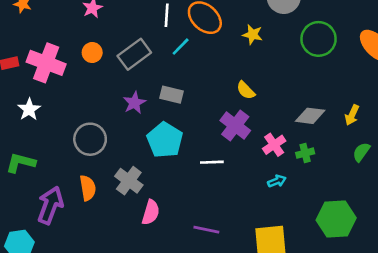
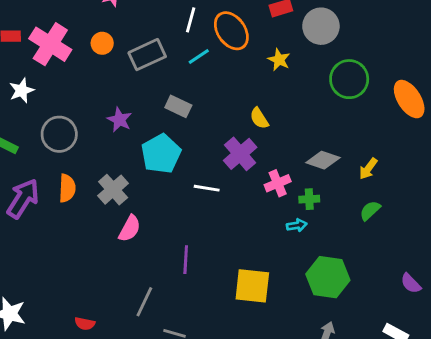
purple star: (134, 103) -> (120, 120), moved, turned -30
gray circle: (90, 139) -> (59, 134), moved
cyan arrow: (277, 181) -> (297, 225), moved
purple line: (206, 230) -> (186, 260), turned 70

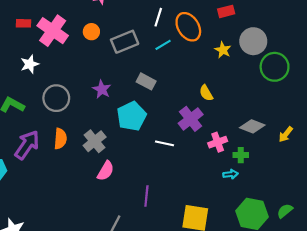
gray circle: (321, 26) -> (253, 41), moved
green semicircle: (370, 211) -> (285, 211), moved

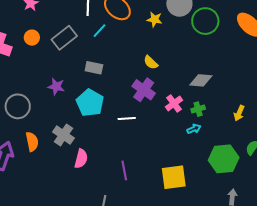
yellow arrow: (286, 134) -> (239, 113), moved

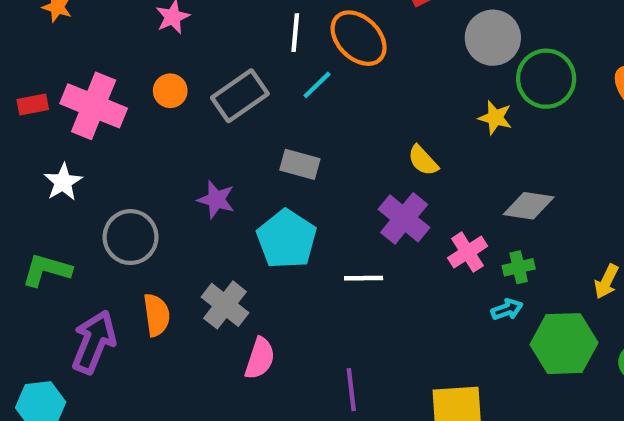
yellow star: (155, 19) -> (495, 118), moved
green hexagon: (224, 159) -> (564, 344), moved

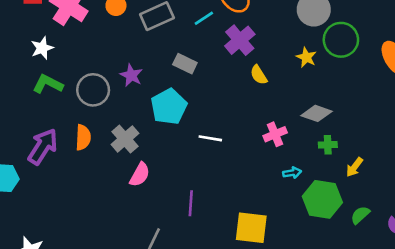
purple cross: (404, 218) -> (240, 40), moved
gray circle: (131, 237) -> (93, 90), moved
green cross: (519, 267) -> (328, 145), moved
green L-shape: (47, 270) -> (48, 84), moved

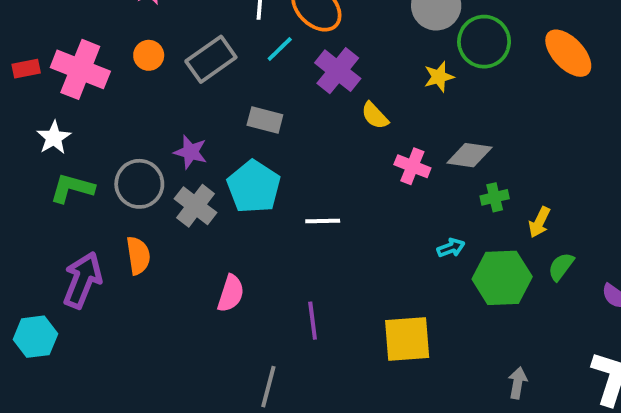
yellow star: (306, 57) -> (439, 77), turned -30
pink cross: (275, 134) -> (412, 166), moved, turned -35
gray cross: (125, 139) -> (196, 206), moved
green semicircle: (360, 215) -> (561, 267), moved

